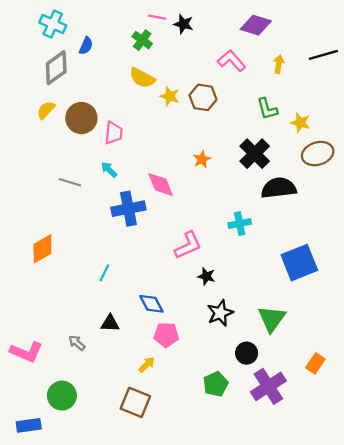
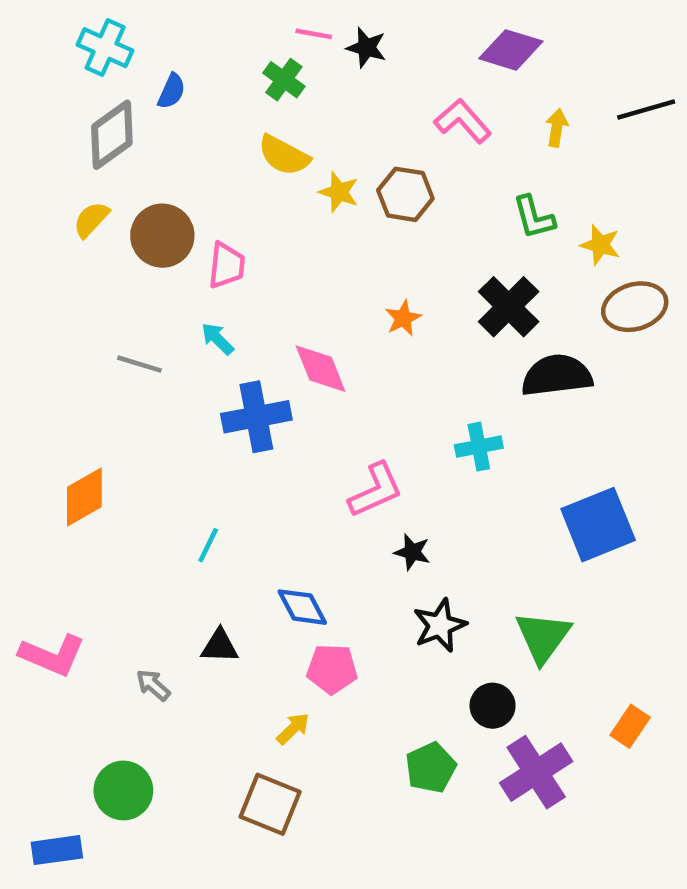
pink L-shape: (26, 352) -> (52, 655), moved

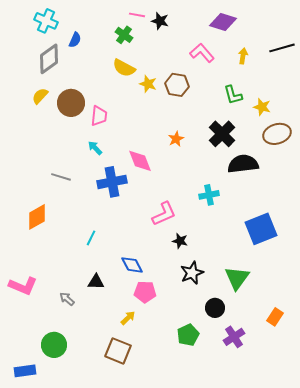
gray line: (139, 364) -> (61, 177), moved
purple cross: (536, 772) -> (234, 337), size x0.7

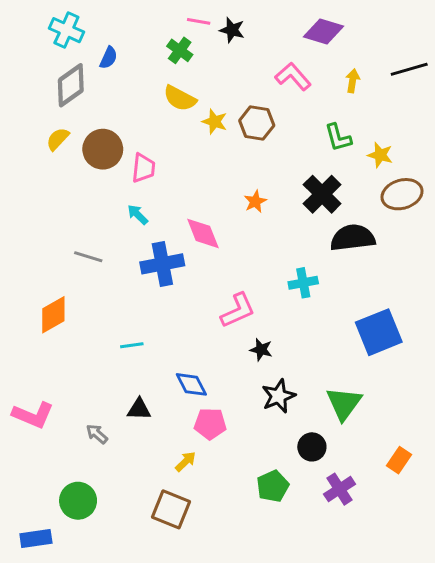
cyan line: (91, 238) -> (132, 345), turned 56

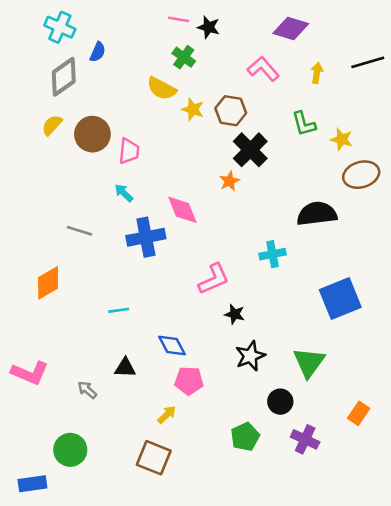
green cross: (180, 50) -> (184, 57), moved
black cross: (322, 194) -> (250, 150), moved
purple cross: (340, 489) -> (305, 439), turned -32

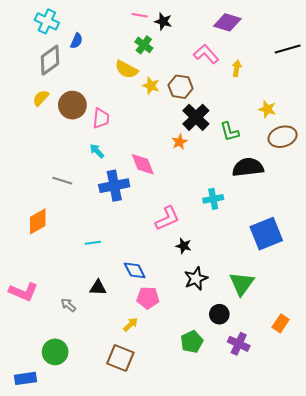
yellow arrow: (317, 73) -> (237, 68), moved
green L-shape: (304, 124) -> (230, 132), moved

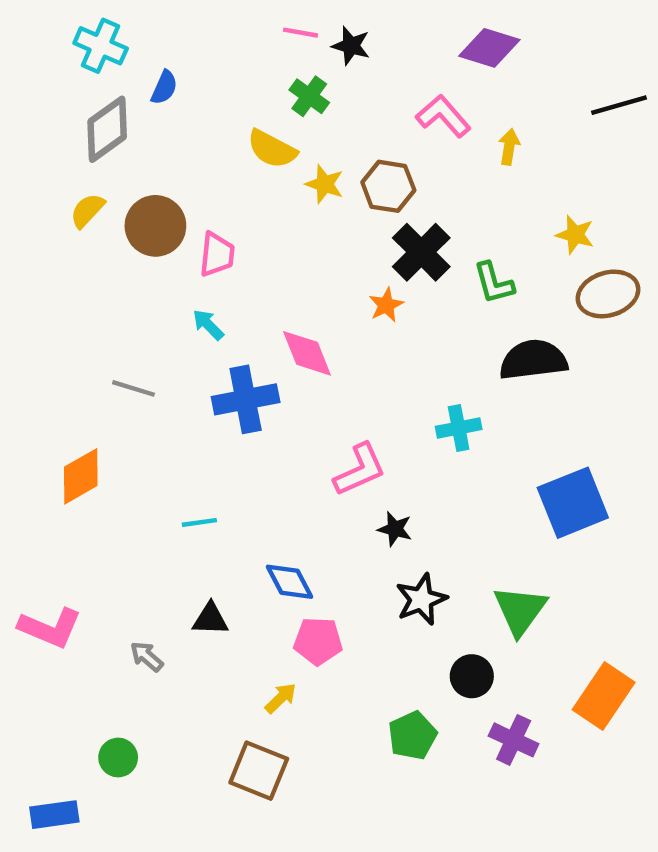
orange rectangle: (281, 323) -> (604, 696), size x1.6
green circle: (55, 352) -> (118, 757), size x0.7

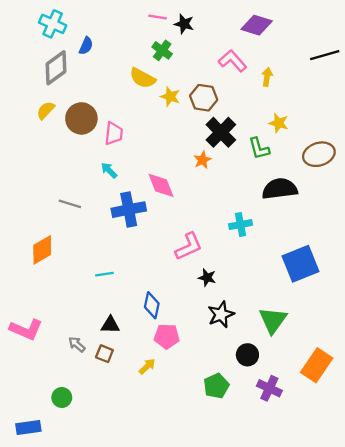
yellow star: (575, 235) -> (279, 123), moved
blue diamond: (289, 582) -> (152, 305), turned 40
brown square: (259, 771) -> (104, 354), moved, size x0.6

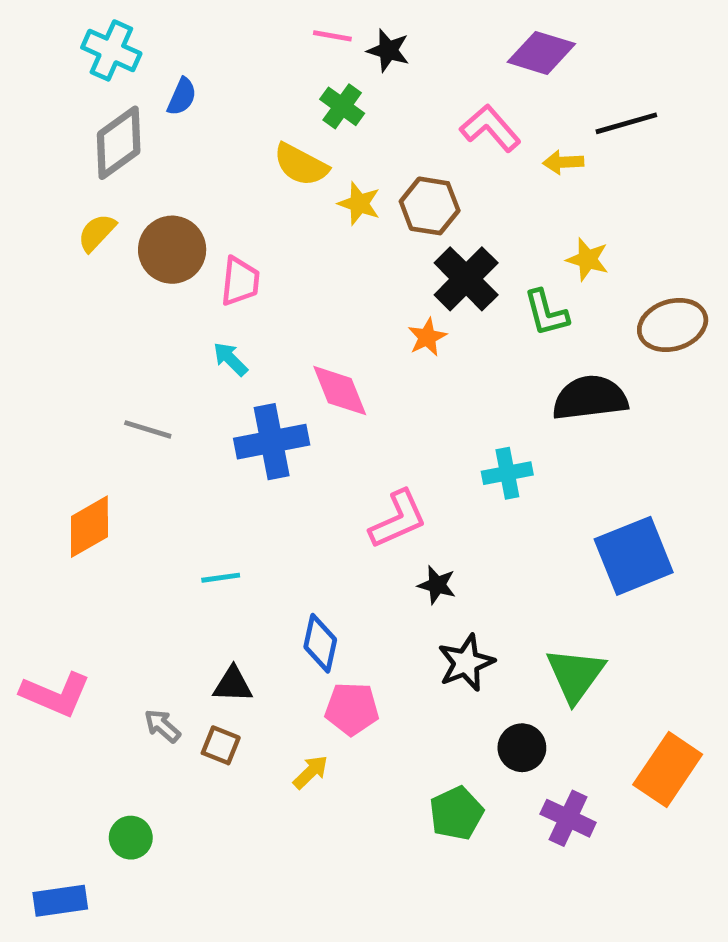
black line: (325, 55) -> (626, 123), moved
yellow arrow: (267, 77) -> (563, 162), turned -102

